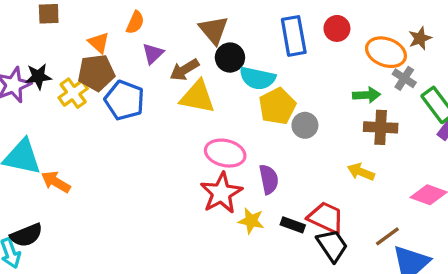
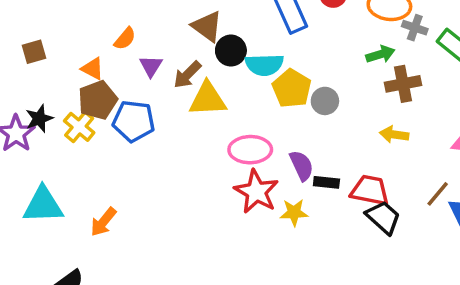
orange semicircle: (135, 22) -> (125, 39), turned 30
orange arrow: (56, 182) -> (103, 222), moved, turned -68
black rectangle: (293, 225) -> (326, 182), moved

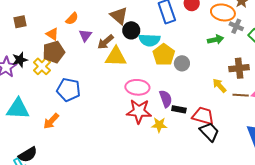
brown cross: (403, 84) -> (239, 68), moved
blue pentagon: (134, 121) -> (68, 90), moved
yellow arrow: (394, 135) -> (219, 86), turned 35
red star: (256, 192) -> (139, 111), turned -30
brown line: (438, 194) -> (241, 95), moved, turned 49

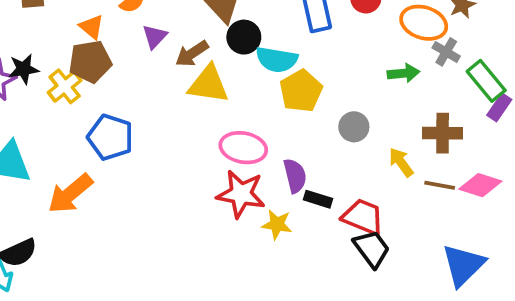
gray circle: (182, 63) -> (354, 127), moved
orange arrow: (51, 121) -> (70, 194), size x1.4

